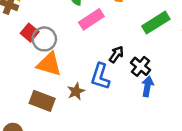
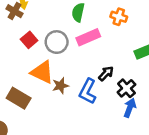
gray circle: (44, 39) -> (57, 42), moved
brown star: (76, 91) -> (60, 86), moved
brown rectangle: (42, 101) -> (19, 98), moved

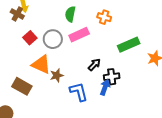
black cross: (126, 88) -> (112, 77), turned 35
blue L-shape: (88, 91) -> (79, 92), moved, turned 140
blue arrow: (130, 108) -> (105, 87), moved

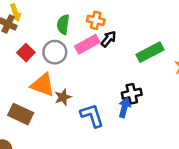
green semicircle: (70, 14) -> (63, 25), moved
orange cross: (104, 17) -> (96, 20), moved
black arrow: (94, 65) -> (108, 39), moved

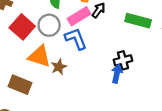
green rectangle: (150, 52) -> (138, 21), turned 45
red square: (26, 53) -> (22, 27), size x1.5
blue L-shape: (92, 116) -> (76, 39), moved

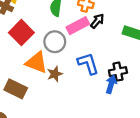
gray circle: (49, 25) -> (55, 42), moved
blue L-shape: (76, 39) -> (88, 64), moved

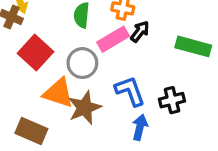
brown star: (55, 74) -> (85, 108), size x1.5
blue arrow: (111, 84) -> (140, 127), moved

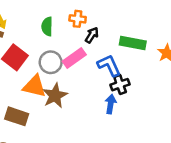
pink rectangle: (113, 39) -> (74, 58), moved
blue L-shape: (130, 91) -> (109, 65), moved
blue arrow: (140, 127) -> (111, 104), moved

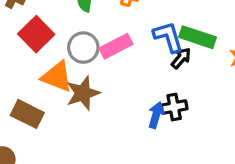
black arrow: (92, 35) -> (181, 58), moved
blue L-shape: (109, 65) -> (168, 37), moved
black cross: (120, 85) -> (174, 107), moved

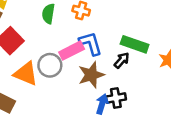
blue L-shape: (168, 37) -> (91, 43), moved
gray circle: (83, 48) -> (50, 65), moved
brown star: (83, 93) -> (91, 75), moved

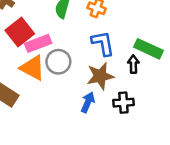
pink rectangle: (72, 51) -> (38, 43), moved
black arrow: (122, 60) -> (133, 64), turned -48
blue arrow: (102, 104) -> (88, 102), moved

